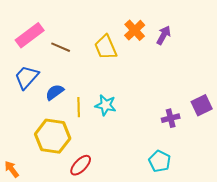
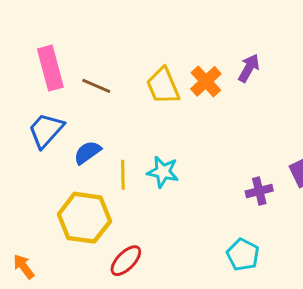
orange cross: (135, 30) -> (206, 81), moved
pink rectangle: (30, 35) -> (50, 68), turned -68

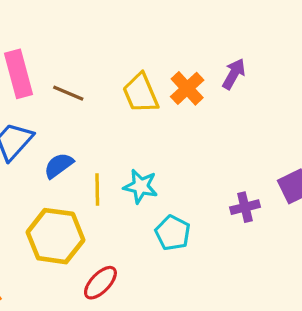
cyan pentagon: (243, 255) -> (173, 233), moved

